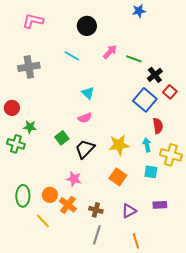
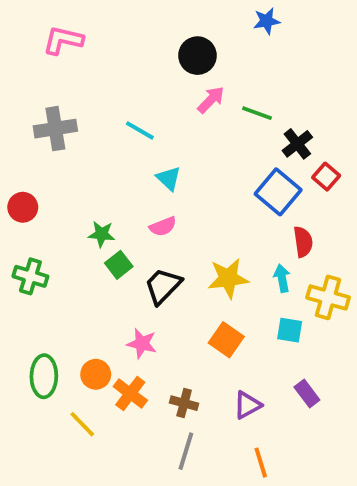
black circle: (87, 26) -> (197, 56), moved
cyan line: (72, 56) -> (140, 130), moved
green star: (30, 127) -> (101, 234), moved
purple rectangle: (160, 205) -> (307, 393), turned 56

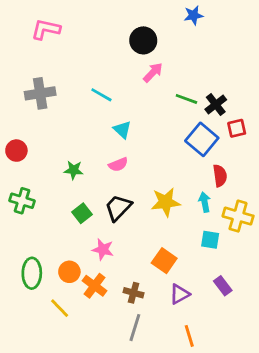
green line: (257, 113) -> (186, 99), moved
red square: (326, 177) -> (237, 128), turned 36
green square: (119, 265) -> (82, 213), moved
orange square: (226, 340) -> (164, 261), moved

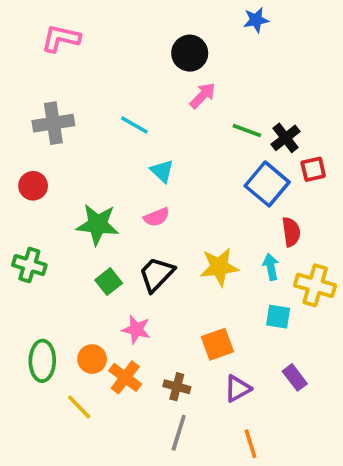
red circle: (16, 151) -> (33, 186), moved
green star: (74, 170) -> (98, 224), size x1.6
orange square: (164, 261) -> (217, 344), turned 35

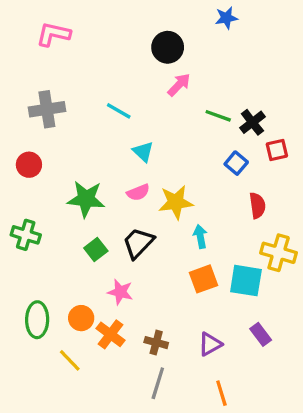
blue square: (267, 184) -> (236, 163), size x0.6
yellow star: (219, 267) -> (176, 202), moved
cyan arrow: (271, 267) -> (200, 236), moved
cyan square: (278, 317) -> (246, 281), size x1.5
orange square: (217, 344) -> (204, 279), moved

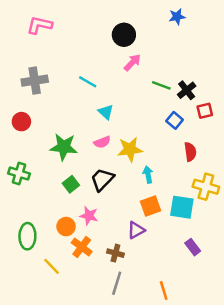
blue star: (226, 18) -> (177, 17), moved
orange circle: (81, 318) -> (66, 227), moved
purple triangle: (210, 344) -> (136, 230), moved

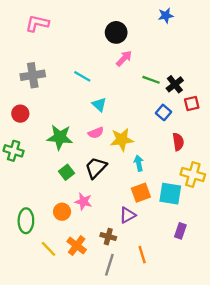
green cross: (19, 173) -> (14, 151), moved
orange cross: (82, 247) -> (77, 246), moved
purple rectangle: (193, 247) -> (180, 231), turned 56
orange line: (164, 290) -> (142, 255), moved

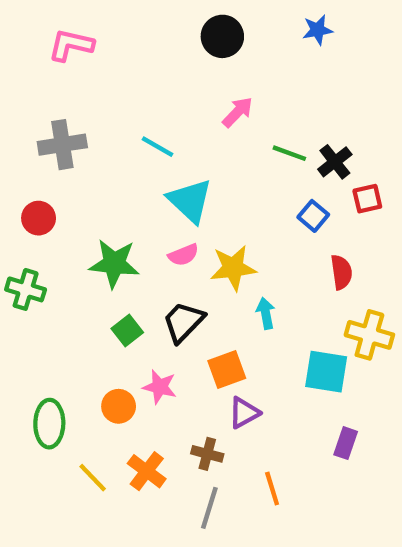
black circle: (116, 32) -> (222, 36), moved
cyan triangle: (99, 105) -> (190, 201), size x1.6
orange square: (141, 193) -> (227, 369), moved

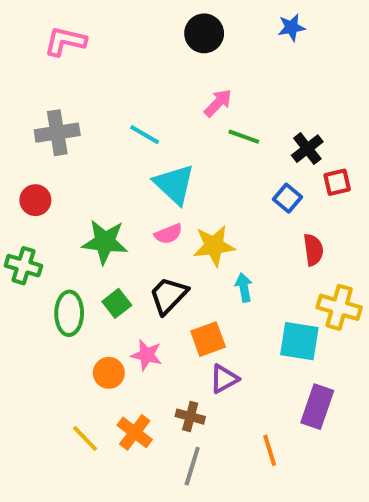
green line: (289, 153) -> (244, 137), moved
green ellipse: (49, 424) -> (69, 313), moved
purple rectangle: (346, 443) -> (317, 407), size x1.5
orange line: (272, 488) -> (270, 450), moved

